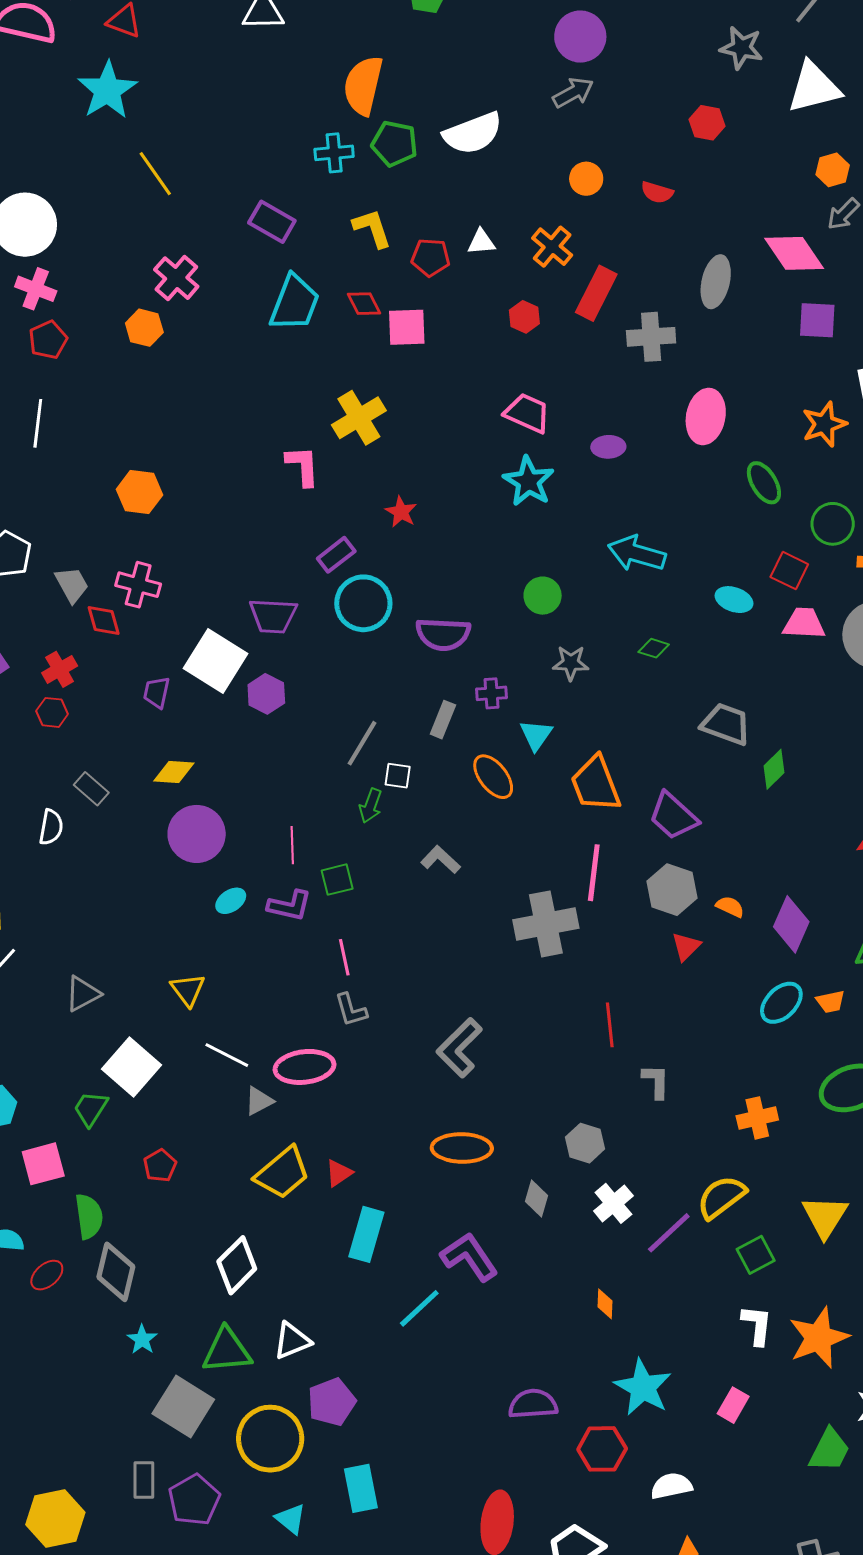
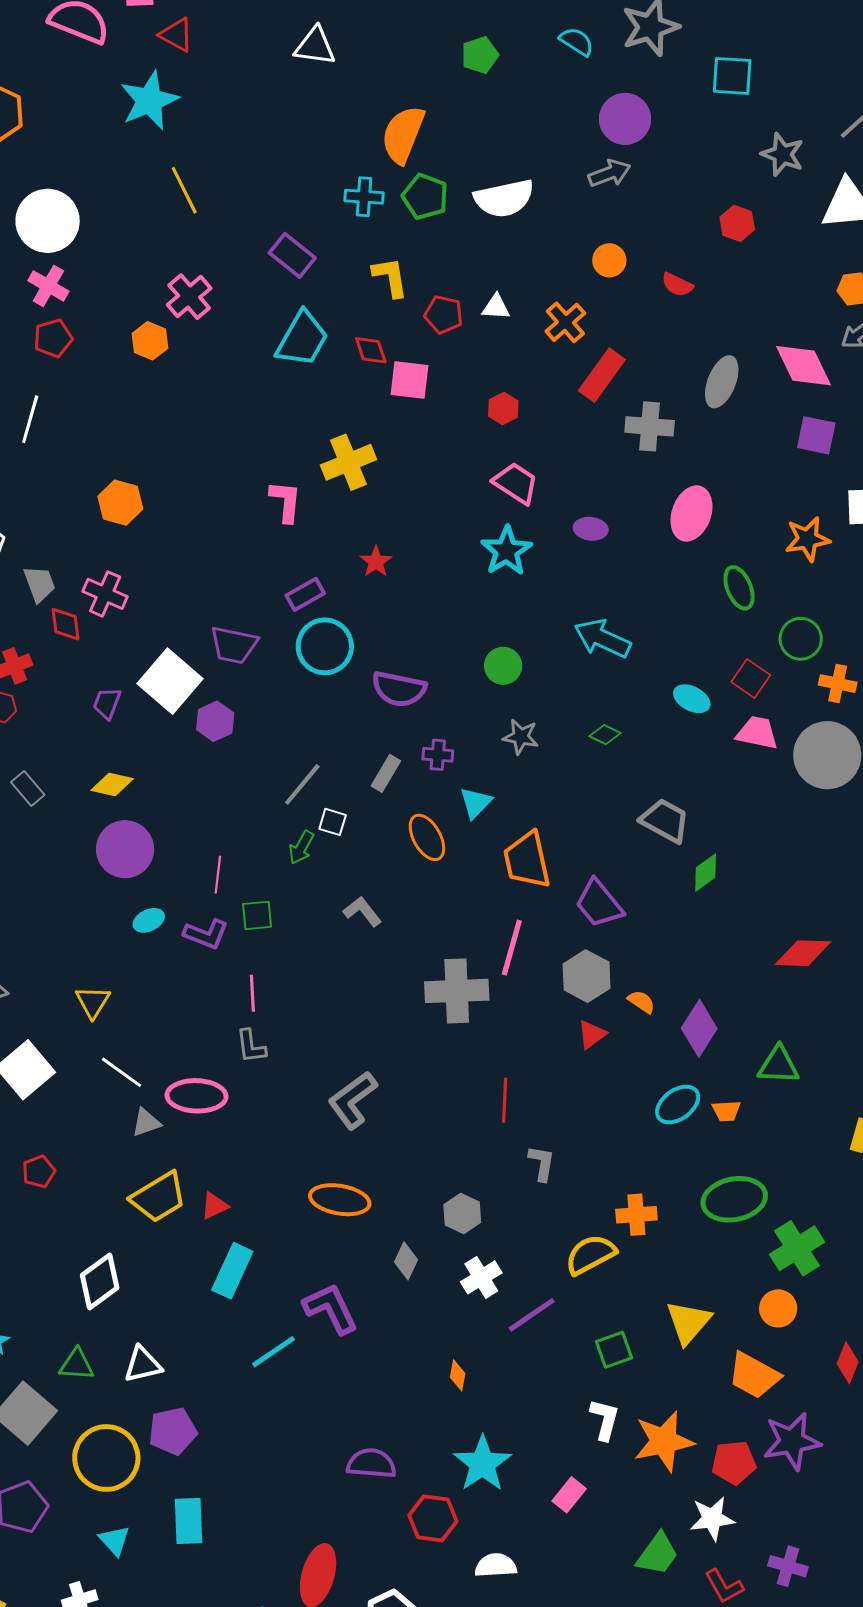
red hexagon: (524, 317) -> (503, 409), moved
yellow semicircle: (721, 1197) -> (590, 1255), moved
green triangle: (227, 1351) -> (77, 1364), size x0.7

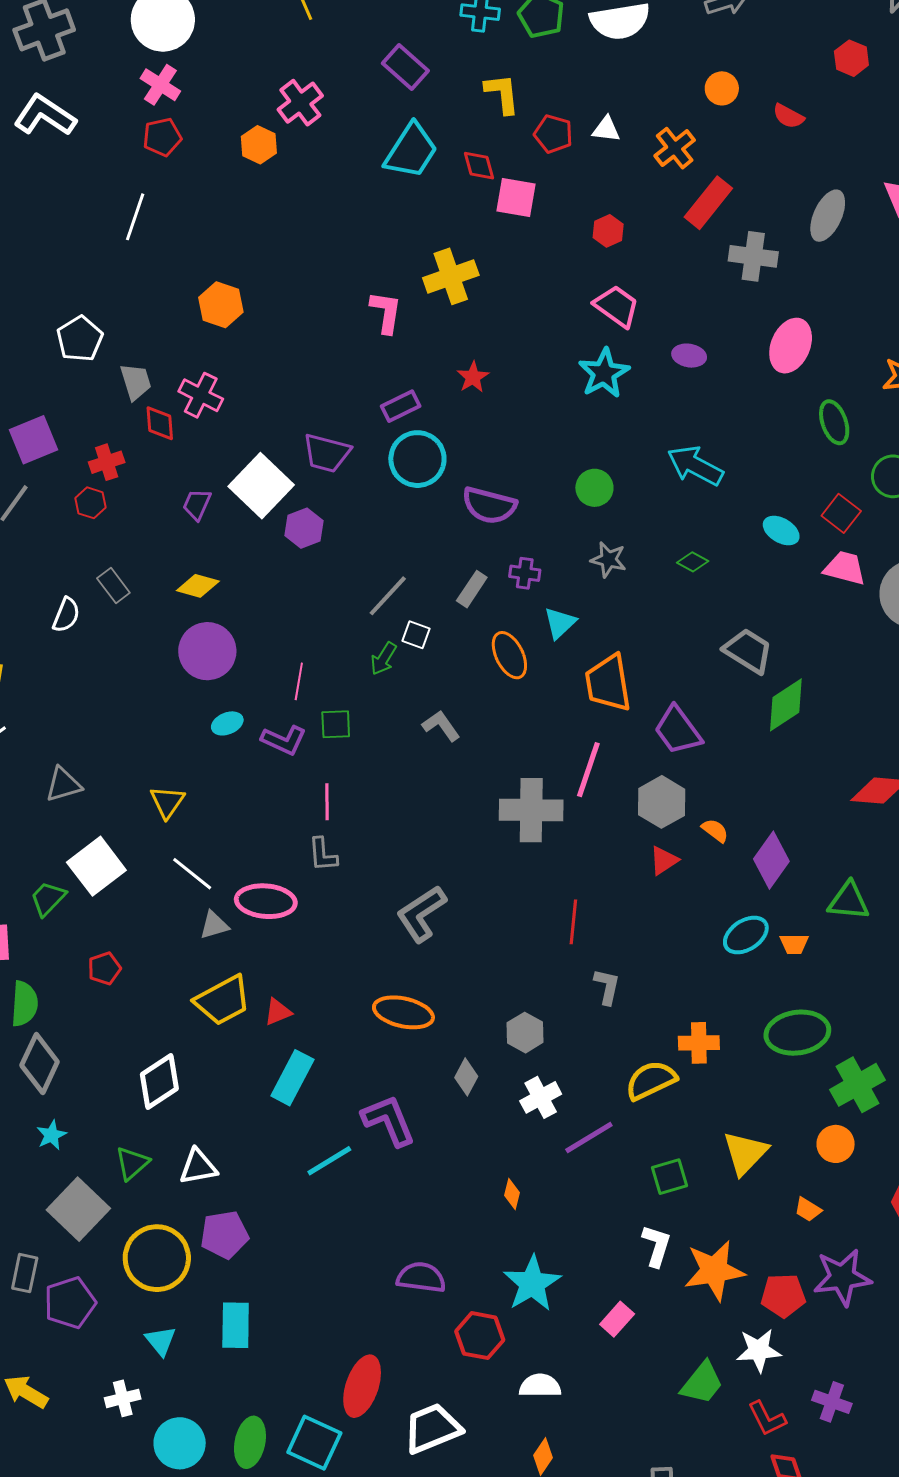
green diamond: (706, 873) -> (786, 705), size x1.4
green triangle: (77, 1364) -> (132, 1163), turned -48
orange trapezoid: (754, 1375) -> (808, 1210), size x0.5

